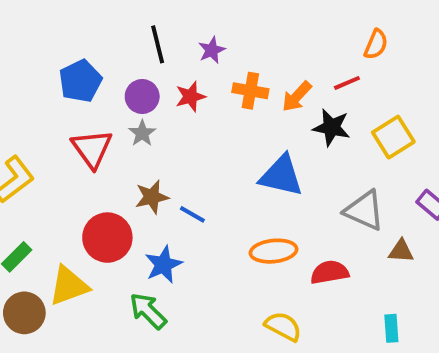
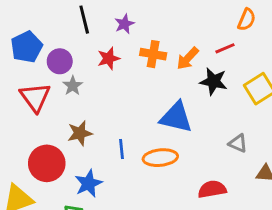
purple circle: (142, 97) -> (60, 61), moved
gray triangle: (364, 210) -> (238, 143), size x0.6
blue line: (192, 214) -> (122, 149), moved, turned 54
orange ellipse: (274, 251) -> (160, 158), moved

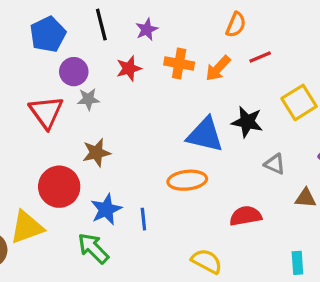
orange semicircle: (247, 20) -> (236, 25), moved
blue pentagon: (27, 47) -> (48, 34), moved
black star: (214, 81) -> (247, 122), moved
gray star: (73, 86) -> (88, 99), turned 30
blue line: (122, 149) -> (143, 219), moved

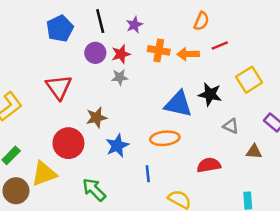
orange arrow: (218, 68) -> (188, 54), turned 45
purple circle: (74, 72) -> (95, 53), moved
gray star: (88, 99) -> (120, 77), moved
blue star: (106, 209) -> (117, 146), moved
blue line: (143, 219) -> (148, 174), moved

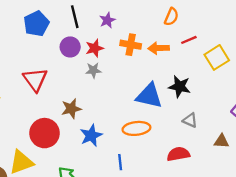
yellow square: (249, 80) -> (217, 57), moved
gray triangle: (231, 126) -> (190, 120), moved

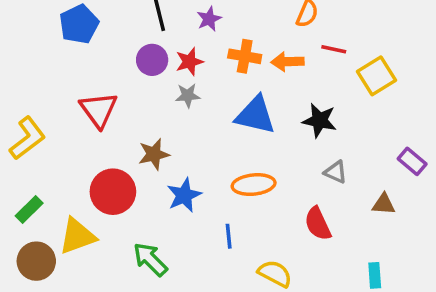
blue pentagon: (36, 24) -> (79, 24), moved
red line: (189, 40) -> (334, 49), turned 35
blue triangle: (149, 96) -> (255, 115), moved
red semicircle: (178, 154) -> (318, 224), turned -105

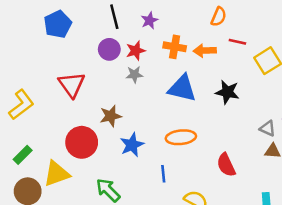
gray triangle: (336, 172) -> (268, 128), moved

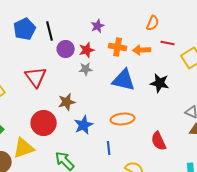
black line: (114, 17) -> (50, 31), moved

